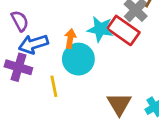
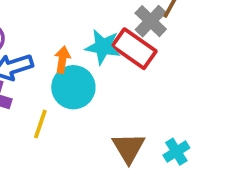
yellow line: (54, 86) -> (40, 124), turned 30

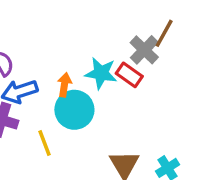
red rectangle: (134, 49) -> (129, 75), size x0.7
yellow line: (40, 124) -> (45, 143), turned -40

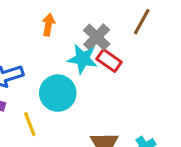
gray cross: (144, 50) -> (97, 37), moved
orange arrow: (64, 85) -> (48, 25), moved

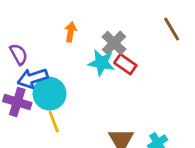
brown line: (142, 22) -> (172, 29), moved, turned -60
cyan circle: (58, 93) -> (49, 94), moved

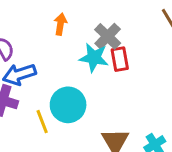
red rectangle: (125, 64) -> (120, 59), turned 45
cyan circle: (49, 94) -> (68, 105), moved

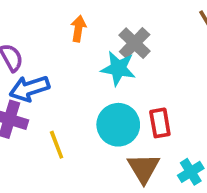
red rectangle: (120, 59) -> (160, 123), moved
cyan circle: (68, 105) -> (118, 125), moved

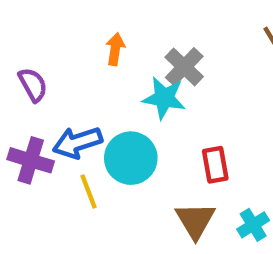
blue arrow: (29, 88) -> (77, 143), moved
cyan circle: (118, 125) -> (131, 158), moved

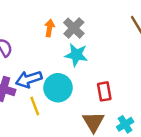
gray cross: (184, 67) -> (74, 28), moved

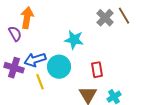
orange arrow: (49, 28) -> (27, 18), moved, size x1.5
gray cross: (74, 28) -> (105, 18), moved

